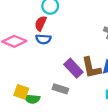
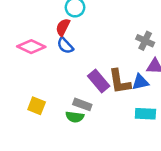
blue semicircle: (43, 39) -> (65, 46), turned 40
green semicircle: (32, 99) -> (75, 117), moved

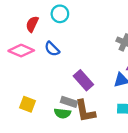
red semicircle: (63, 27) -> (32, 24), moved
brown L-shape: (119, 82) -> (85, 111), moved

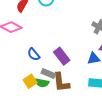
blue semicircle: (52, 49) -> (34, 54), moved
yellow square: (28, 104) -> (30, 81), moved, turned 32

